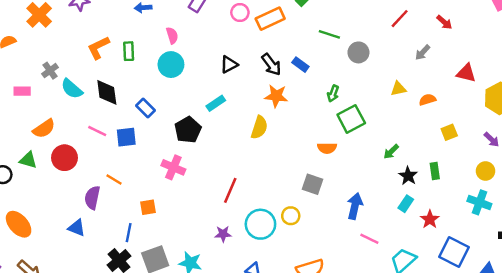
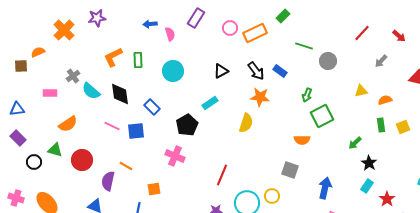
pink semicircle: (172, 36) -> (170, 34), moved
red circle: (65, 158) -> (82, 160), moved
green rectangle: (435, 171) -> (381, 125), moved

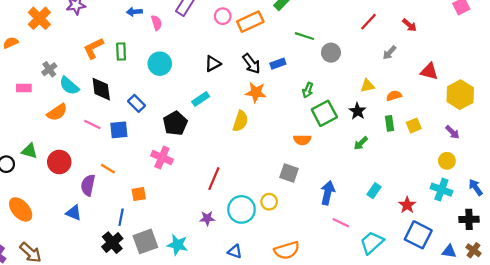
blue rectangle: (280, 71) -> (278, 64), turned -56
orange semicircle: (68, 124) -> (57, 112), moved
black star: (369, 163) -> (357, 111), moved
red star: (387, 199) -> (407, 205), moved

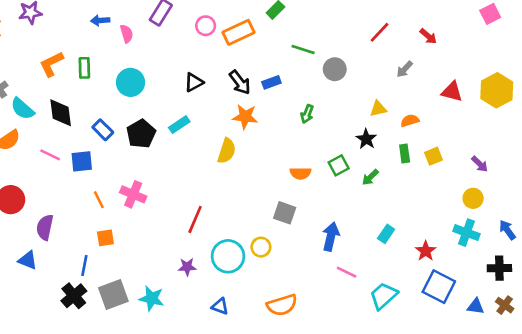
yellow hexagon: (460, 95) -> (497, 90), moved
green square: (324, 113) -> (339, 165), moved, size x0.7
black pentagon: (175, 123) -> (141, 134), moved
orange line: (108, 169) -> (99, 200), moved, turned 32

